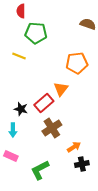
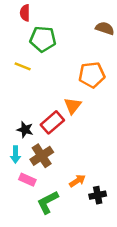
brown cross: (52, 128) -> (42, 156), moved
orange arrow: (74, 147) -> (77, 181), moved
pink rectangle: (11, 156) -> (27, 180), moved

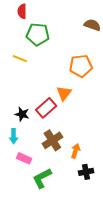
brown cross: (42, 156) -> (52, 140), moved
orange arrow: (77, 181) -> (76, 151), moved, turned -40

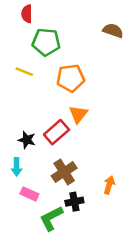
orange pentagon: (81, 66) -> (71, 78), moved
orange arrow: (76, 151) -> (109, 185), moved
black cross: (86, 172) -> (74, 202), moved

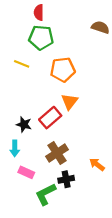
red semicircle: (27, 14) -> (39, 12), moved
orange arrow: (109, 185) -> (97, 164), turned -70

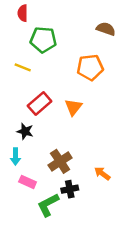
red semicircle: (39, 12) -> (23, 13), moved
orange pentagon: (63, 70) -> (90, 67), moved
red rectangle: (50, 118) -> (40, 104), moved

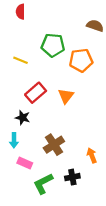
green pentagon: (43, 40) -> (53, 45), moved
orange arrow: (102, 173) -> (92, 155), turned 32
black cross: (70, 189) -> (72, 177), moved

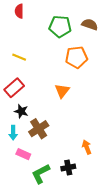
green pentagon: (53, 45) -> (60, 26), moved
red rectangle: (36, 93) -> (14, 88), moved
brown cross: (54, 145) -> (39, 129), moved

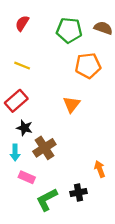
red semicircle: (19, 11) -> (22, 23), moved, turned 32

